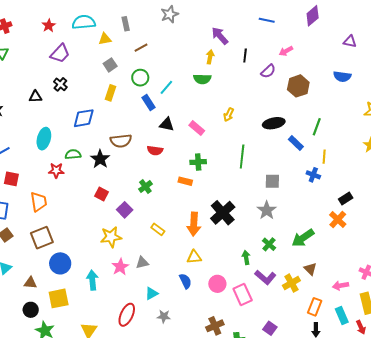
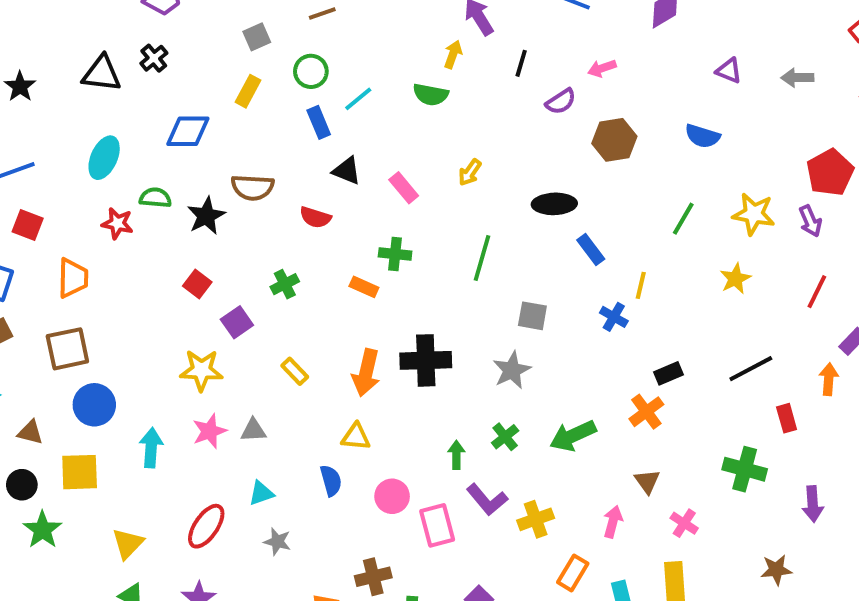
black triangle: (35, 97) -> (102, 74), size x1.5
green line: (317, 127) -> (683, 219), moved
black cross: (223, 213) -> (426, 360), turned 30
brown triangle: (310, 269) -> (647, 481), moved
pink arrow: (340, 286) -> (613, 522), moved, turned 105

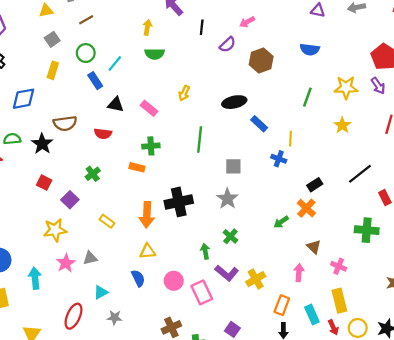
yellow arrow: (453, 54) -> (147, 27), moved
green arrow: (573, 436) -> (281, 222), moved, size x0.6

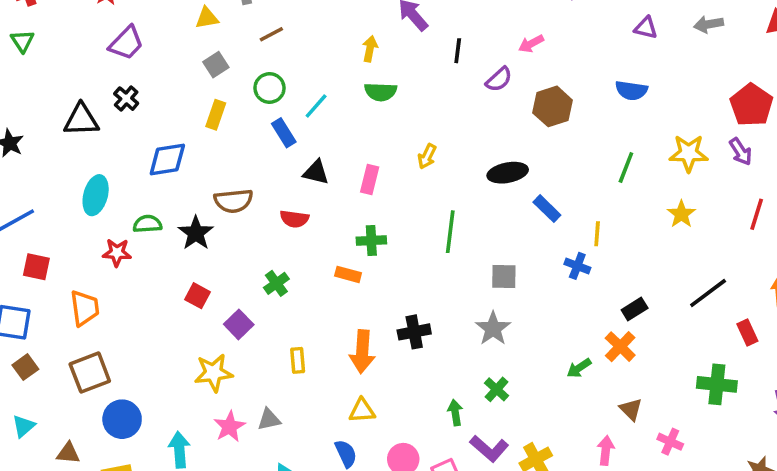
pink rectangle: (149, 108) -> (370, 180), turned 63
black cross: (179, 202) -> (414, 332), size x0.7
yellow rectangle: (107, 221) -> (298, 360), turned 48

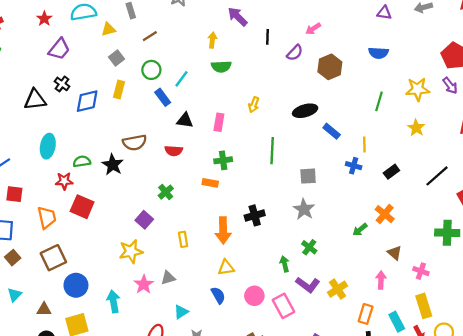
blue diamond: (167, 159) -> (87, 101), moved
red square: (197, 296) -> (82, 207), moved, size x1.5
black rectangle: (635, 309) -> (391, 172), moved

